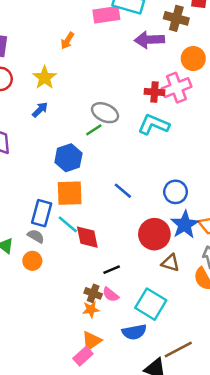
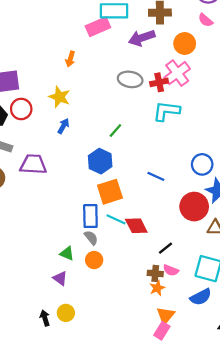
gray ellipse: (105, 113) -> (130, 79), moved
gray semicircle: (36, 236) -> (91, 238), turned 35

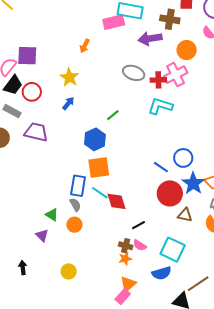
red circle: (21, 109) -> (32, 92), moved
blue line: (156, 176) -> (161, 167), moved
yellow circle: (66, 313) -> (69, 271), moved

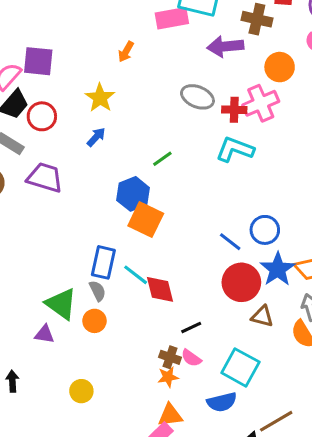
orange square: (99, 168) -> (146, 220), moved, turned 30
green triangle: (52, 215) -> (61, 304), size x1.6
purple triangle: (42, 235) -> (44, 334), turned -40
orange triangle: (128, 284) -> (170, 415), turned 30

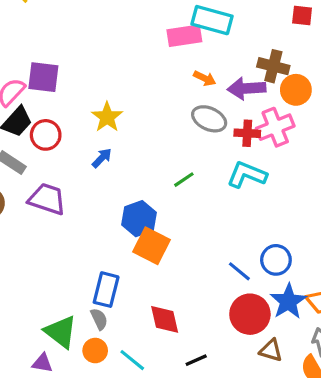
brown cross: (257, 19) -> (273, 66), moved
purple arrow: (225, 46) -> (247, 88), moved
orange arrow: (126, 52) -> (205, 78), moved, turned -95
green line: (162, 159) -> (184, 180), moved
cyan line: (136, 275) -> (132, 360), moved

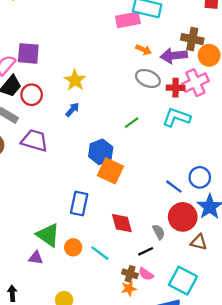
gray semicircle: (99, 319) -> (159, 232), moved

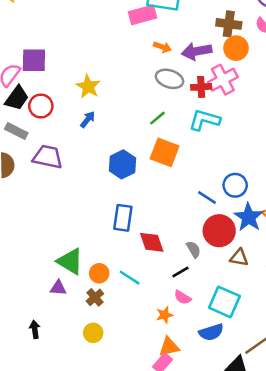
brown cross: (192, 39) -> (229, 24), moved
green line: (132, 123) -> (157, 118), moved
orange square: (110, 171) -> (165, 152), moved
blue rectangle: (79, 203) -> (123, 218), moved
brown cross: (130, 274) -> (95, 297), moved, turned 35

